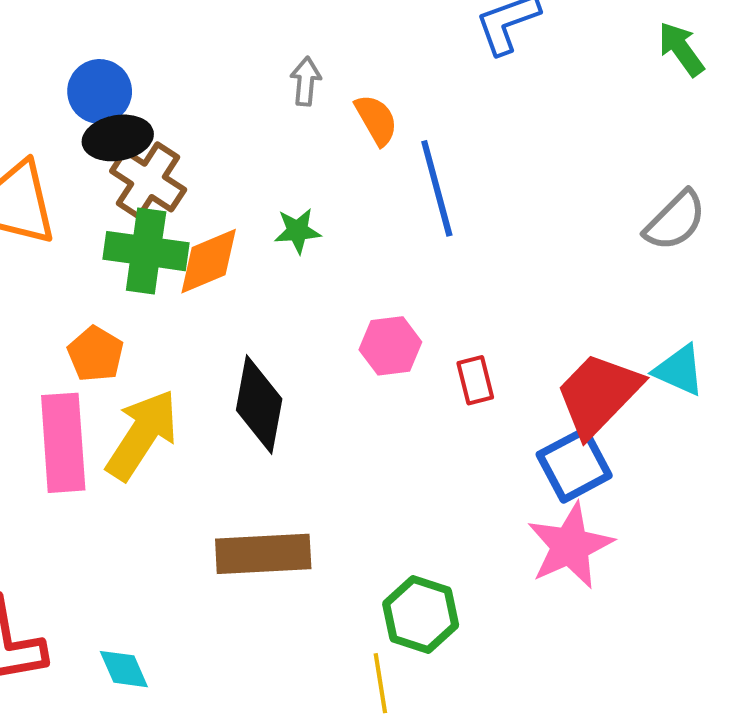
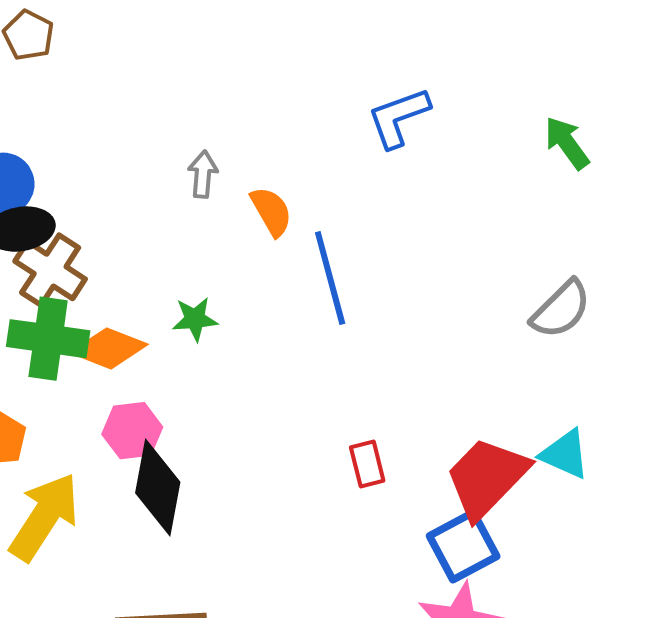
orange diamond: (209, 261) -> (109, 348), turned 44
pink hexagon: (390, 346) -> (132, 431), moved

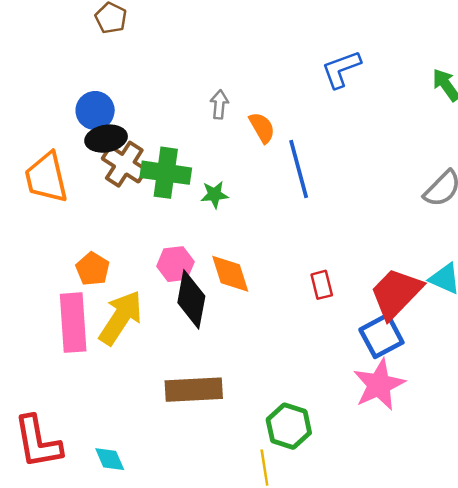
green cross: (48, 339) -> (166, 173), moved
orange diamond: (109, 348) -> (230, 274), moved, turned 51

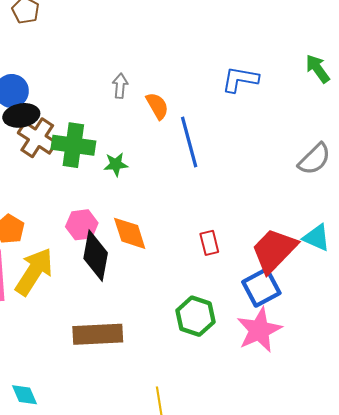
blue L-shape: (341, 69) -> (240, 79), moved, turned 30
green hexagon: (289, 426) -> (196, 316), moved

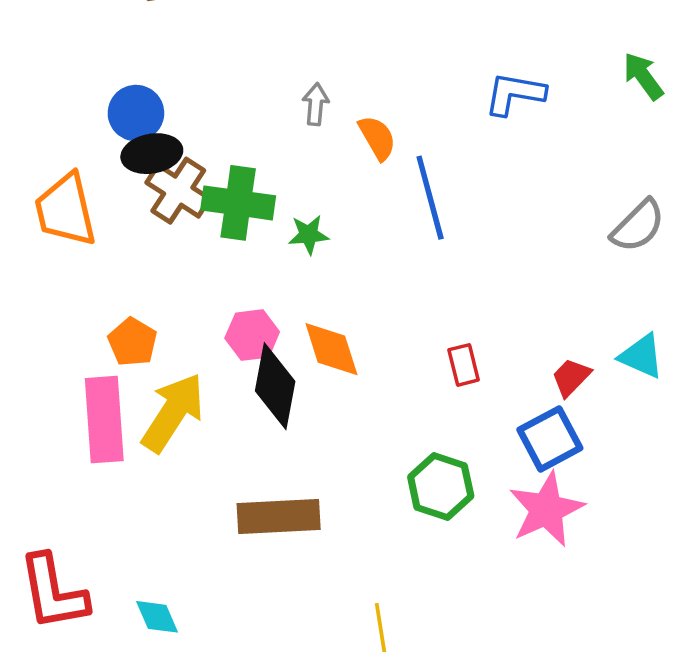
red trapezoid: (274, 250) -> (571, 377), size x0.5

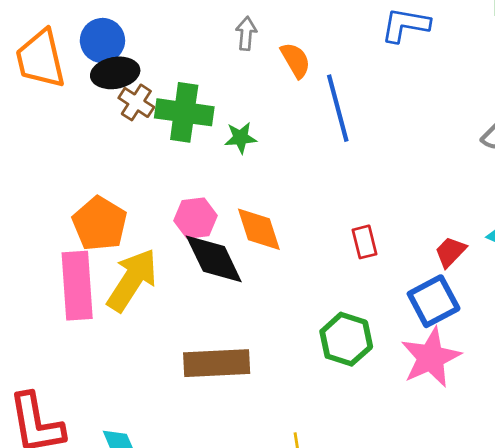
brown cross: (178, 191) -> (136, 102), size x0.7
orange trapezoid: (66, 210) -> (40, 59), moved
orange pentagon: (132, 342) -> (100, 224), size x1.4
black diamond: (275, 386) -> (214, 259), turned -36

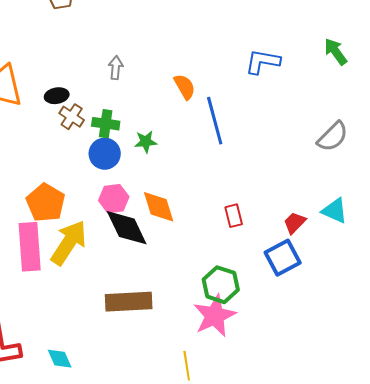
gray arrow: (246, 33) -> (116, 68), moved
blue circle: (102, 41) -> (105, 154), moved
black ellipse: (115, 73) -> (57, 96), size x0.7
green cross: (184, 112) -> (106, 124), size x0.7
pink star: (431, 357) -> (215, 316), moved

